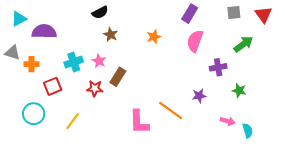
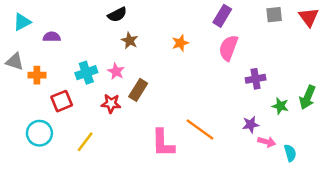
purple semicircle: (44, 31) -> (52, 37), size x0.6
green arrow: (243, 44) -> (307, 97), moved, turned 150
purple star: (199, 96) -> (251, 125), moved

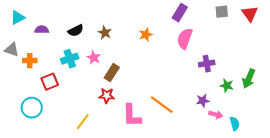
black semicircle: (117, 15) -> (76, 31), moved
red star: (111, 104) -> (107, 96), moved
yellow line: (85, 142) -> (83, 122), moved

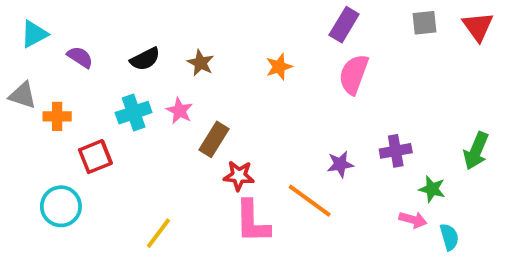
purple semicircle: (42, 30) -> (80, 57), turned 32
purple cross: (207, 64) -> (396, 151), moved
green star: (227, 86) -> (432, 189), moved
red star: (107, 96) -> (239, 176), moved
purple star: (203, 101) -> (340, 164), moved

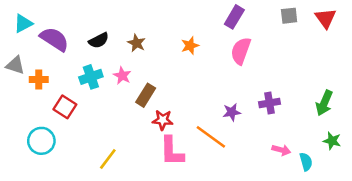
purple semicircle: (80, 57) -> (54, 39), size x1.6
red square: (95, 157) -> (65, 107), turned -35
green star: (432, 189) -> (332, 141), moved

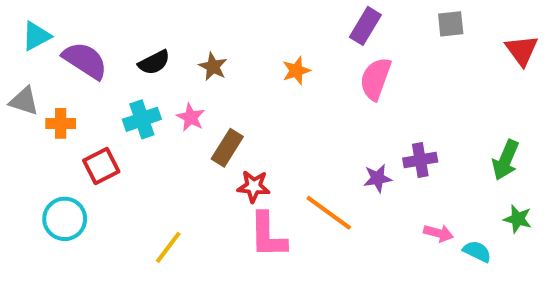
red triangle: (326, 18) -> (522, 50), moved
red square: (65, 107) -> (101, 166), turned 30
purple star: (232, 112) -> (378, 178), moved
cyan semicircle: (306, 162) -> (477, 251), turned -48

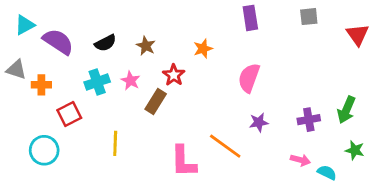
purple rectangle: (365, 26) -> (250, 18), turned -40
pink semicircle: (376, 79) -> (249, 78), moved
purple cross: (420, 160) -> (309, 120), moved
red star: (254, 186) -> (174, 75), moved, turned 30
yellow line: (168, 247) -> (115, 143), moved, turned -35

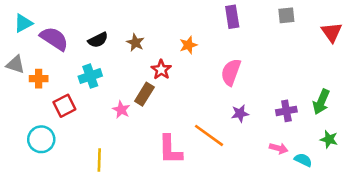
pink star: (131, 81) -> (121, 110), moved
yellow line: (115, 143) -> (99, 160), moved

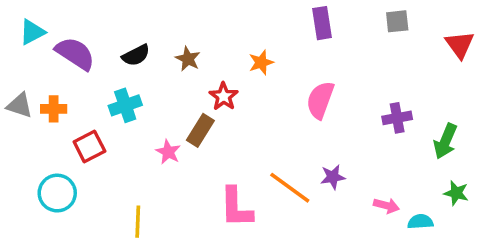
gray triangle: (15, 64) -> (20, 105), moved
purple cross: (286, 111) -> (397, 118), moved
purple star: (240, 113) -> (333, 177), moved
cyan semicircle: (303, 160) -> (420, 222), turned -30

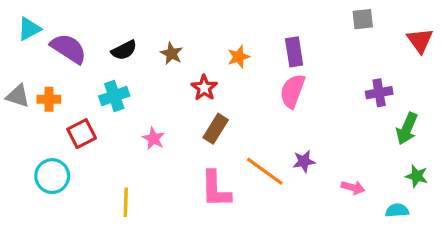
purple rectangle: (322, 23) -> (294, 52), moved
purple cross: (397, 118) -> (379, 93), moved
brown rectangle: (200, 130) -> (216, 129), moved
cyan semicircle: (420, 222) -> (397, 210), moved

